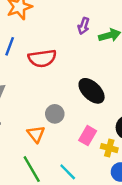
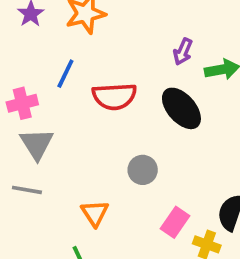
black ellipse: (92, 91) -> (181, 108), moved
gray circle: (55, 114) -> (143, 170), moved

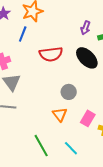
blue line: (65, 74) -> (23, 34), moved
orange triangle: (95, 213) -> (60, 114), moved

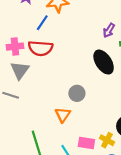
red semicircle: (51, 54) -> (40, 48), moved
pink rectangle: (88, 118) -> (86, 143), moved, turned 56

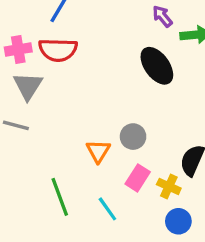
purple arrow: (109, 30) -> (162, 16), turned 112
gray circle: (77, 93) -> (133, 137), moved
pink rectangle: (86, 143) -> (138, 178), moved, turned -63

